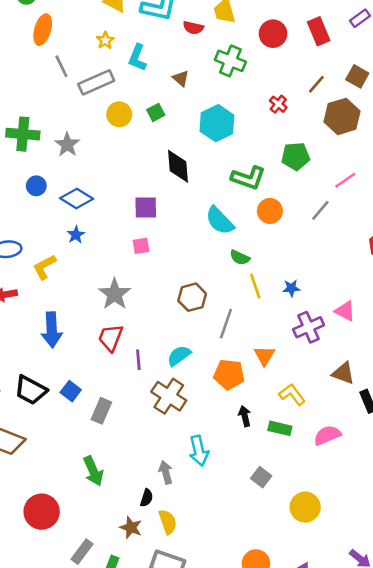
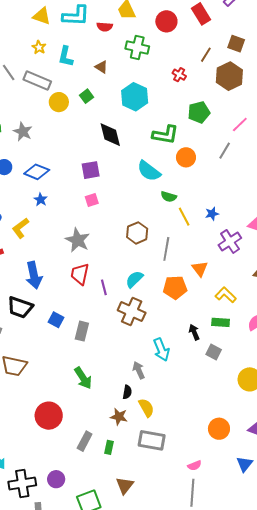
gray rectangle: (96, 82) -> (37, 81), turned 56
black trapezoid: (31, 390) -> (20, 307), moved
black arrow: (245, 416) -> (194, 332), moved
gray square: (261, 477) -> (214, 352), moved

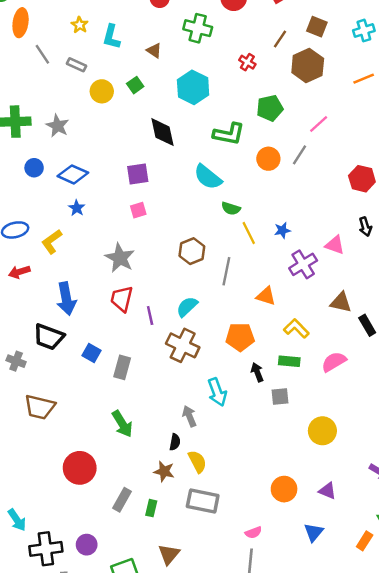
gray rectangle: (37, 81) -> (77, 65), size x0.6
orange circle: (186, 157) -> (268, 159), moved
orange triangle: (200, 269) -> (266, 296), turned -36
orange pentagon: (175, 287) -> (240, 337), moved
gray square: (214, 352) -> (280, 397), turned -35

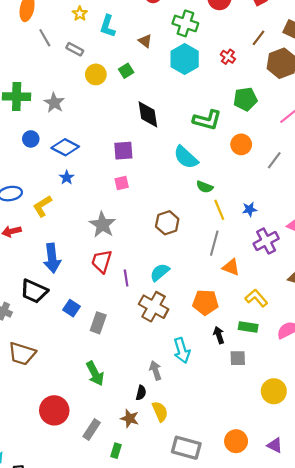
cyan hexagon: (193, 87) -> (185, 59), moved
gray line: (300, 155) -> (274, 160), moved
gray line: (226, 271) -> (214, 243), moved
gray rectangle: (122, 500) -> (92, 430), moved
gray rectangle: (203, 501) -> (186, 448), moved

